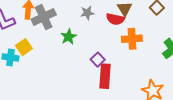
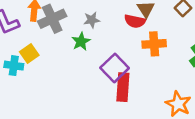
gray star: (87, 13) -> (92, 20), moved
purple square: (98, 60) -> (115, 68), size x1.6

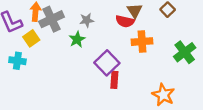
yellow square: (29, 54) -> (31, 38), moved
red rectangle: (123, 87) -> (114, 80), size x0.7

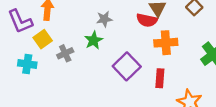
gray cross: (52, 19) -> (65, 53), moved, size x0.6
red rectangle: (114, 80) -> (160, 78), moved

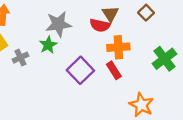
gray star: (104, 19) -> (58, 24), size x1.6
red rectangle: (160, 78) -> (114, 70), moved, turned -36

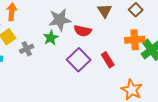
red semicircle: (100, 25) -> (83, 31), moved
orange cross: (118, 47) -> (135, 40), moved

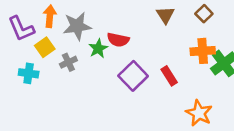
gray star: (60, 20) -> (77, 26), moved
red semicircle: (83, 31) -> (118, 40), moved

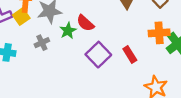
red semicircle: (118, 40) -> (85, 23), turned 30
yellow square: (45, 47) -> (21, 17), moved

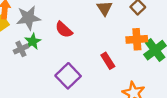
green star: (68, 31) -> (33, 41), moved
purple square: (98, 55) -> (68, 76), moved

